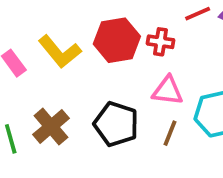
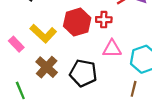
brown cross: (51, 126) -> (47, 67), moved
brown line: (170, 133) -> (134, 89), moved

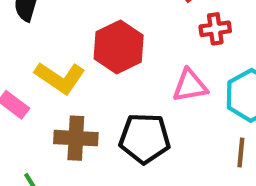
red cross: (104, 20) -> (215, 29), moved
brown cross: (47, 67) -> (76, 138), turned -30

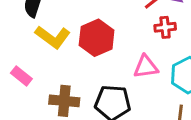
yellow L-shape: (60, 78) -> (53, 37), moved

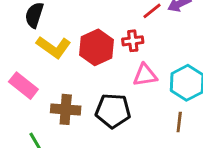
red cross: (165, 27) -> (133, 41), moved
pink rectangle: (21, 76) -> (23, 86), size x1.4

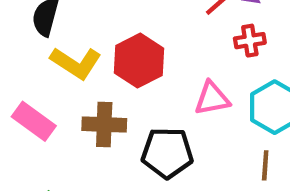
red cross: (133, 41) -> (250, 41), moved
brown cross: (66, 109) -> (104, 124), moved

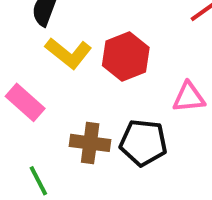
brown cross: (104, 124) -> (90, 143), moved

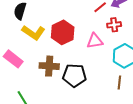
pink triangle: (189, 97) -> (95, 41), moved
brown cross: (90, 143) -> (49, 66), moved

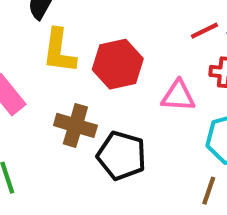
yellow L-shape: (33, 33) -> (59, 51), turned 50

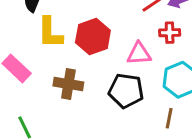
black pentagon: (122, 156) -> (126, 91), moved

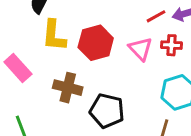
pink triangle: (139, 54) -> (141, 49), moved, turned 45
black pentagon: (126, 91) -> (107, 111), moved

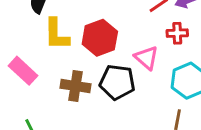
pink triangle: (141, 49) -> (146, 58), moved
black pentagon: (107, 111) -> (117, 82), moved

